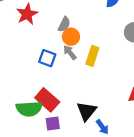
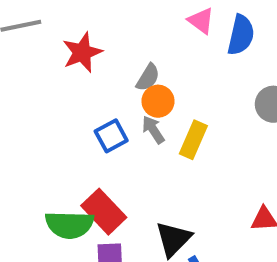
blue square: (47, 58) -> (111, 136), turned 36

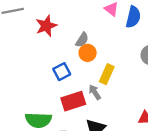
gray arrow: (153, 130) -> (95, 92), moved
red rectangle: (104, 212) -> (73, 101), moved, turned -65

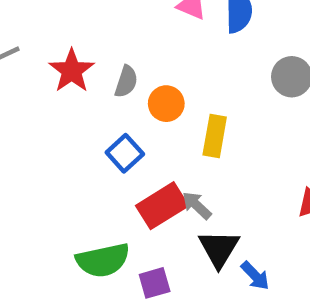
gray semicircle: (82, 40) -> (126, 82), moved
gray arrow: (95, 92) -> (197, 205), moved

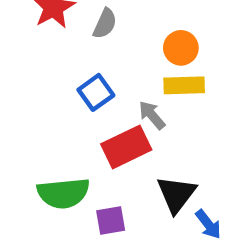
orange circle: (166, 104) -> (181, 48), moved
yellow rectangle: (215, 136) -> (184, 85), turned 72
gray arrow: (197, 205) -> (152, 115), moved

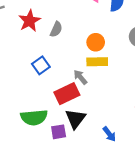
blue square: (96, 92) -> (41, 65), moved
black triangle: (176, 194) -> (76, 119), moved

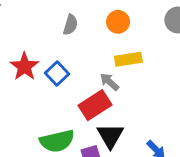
red star: (30, 21) -> (24, 67), moved
orange circle: (96, 42) -> (118, 22), moved

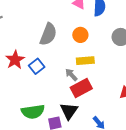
gray semicircle: (70, 25) -> (48, 34), size x1.6
red rectangle: (95, 105) -> (81, 88), moved

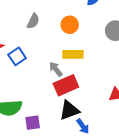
gray semicircle: (48, 34) -> (33, 21), size x0.6
black triangle: (69, 111) -> (69, 110), moved, turned 30

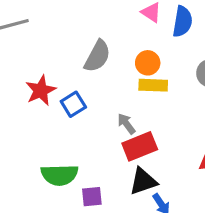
gray semicircle: (33, 21) -> (97, 56), size x1.5
yellow rectangle: (73, 54) -> (153, 85), moved

